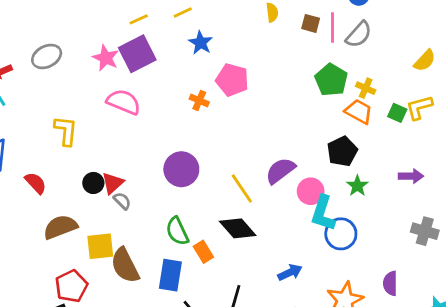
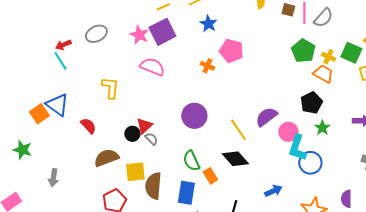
green square: (397, 113) -> (351, 53), moved, size x1.5
black circle: (93, 183) -> (132, 134), moved
brown semicircle: (125, 266) -> (153, 186), turned 32

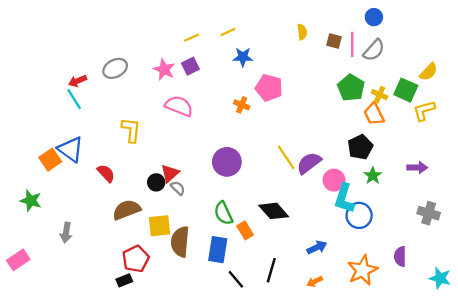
blue star: (208, 24) -> (243, 57), turned -30
purple square: (162, 32) -> (190, 66), size x0.6
orange trapezoid: (323, 74) -> (374, 114), turned -145
yellow line: (238, 130) -> (286, 157), moved

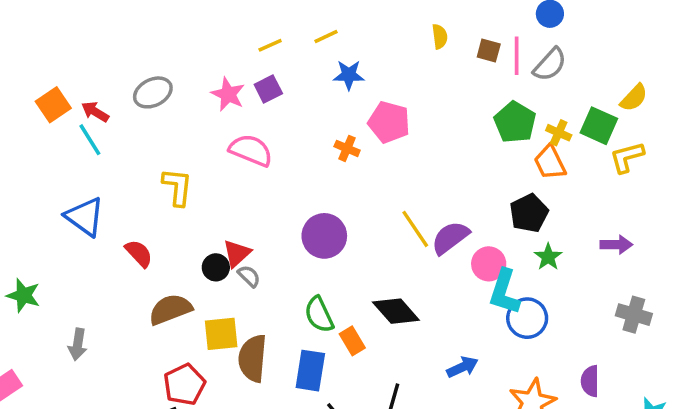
red arrow: (78, 81) -> (95, 112), turned 54
orange square: (50, 160) -> (53, 105), moved

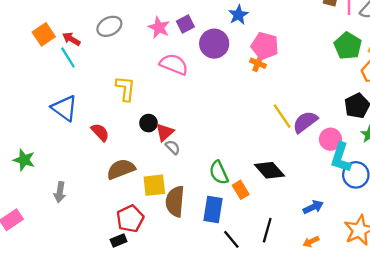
blue star: (349, 75) -> (238, 15), turned -30
orange cross: (347, 148) -> (258, 63), moved
purple circle: (324, 236) -> (214, 44), moved
black circle: (216, 267) -> (149, 123), moved

